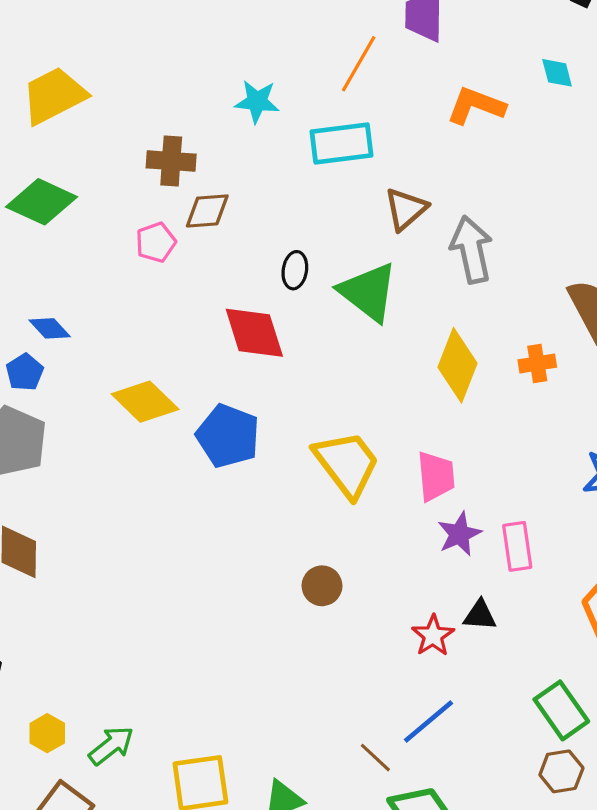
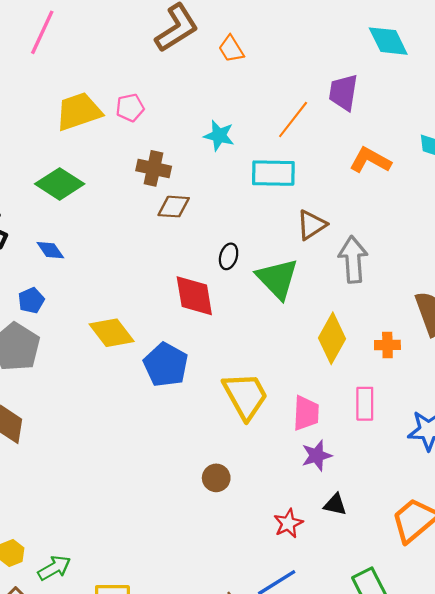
pink pentagon: (156, 242) -> (130, 108), moved
blue diamond: (50, 328) -> (50, 250), moved
pink rectangle: (517, 546) -> (365, 404), moved
black triangle: (480, 615) -> (335, 505), moved

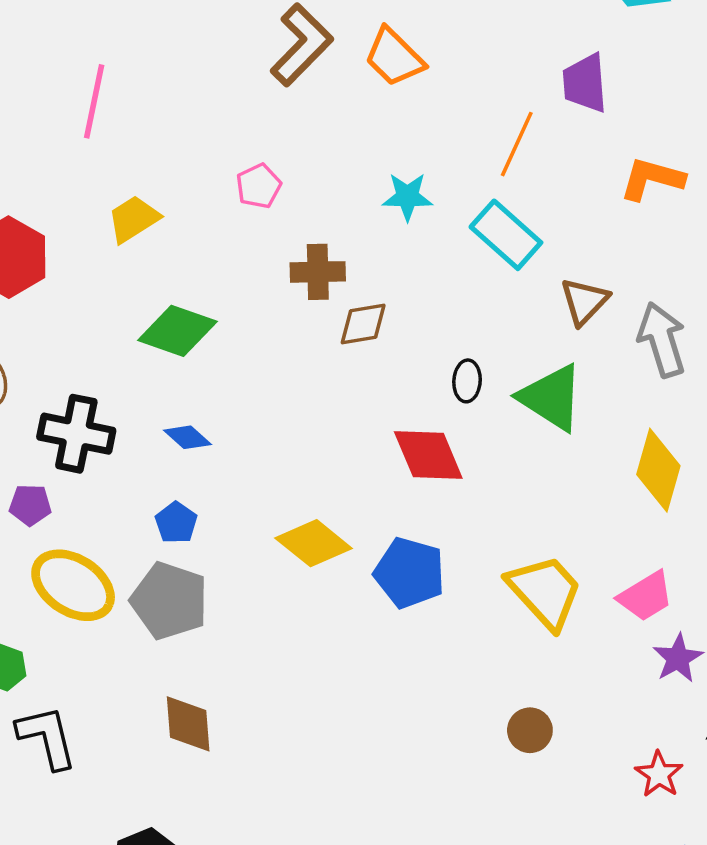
orange trapezoid: (231, 49) -> (394, 57), size x1.4
yellow trapezoid: (79, 111) -> (133, 219), moved, size x0.7
cyan rectangle: (273, 173) -> (506, 235), turned 54
pink trapezoid: (306, 413) -> (646, 596), turned 69

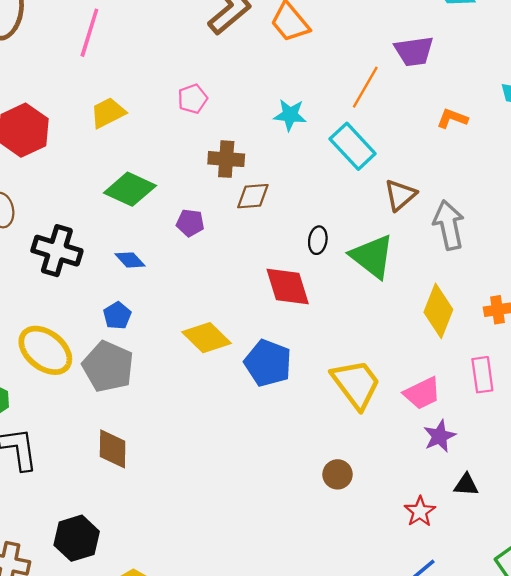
purple trapezoid: (585, 83) -> (414, 51), turned -99
orange L-shape: (652, 179) -> (452, 118), size x0.7
purple pentagon: (30, 505) -> (190, 223), moved

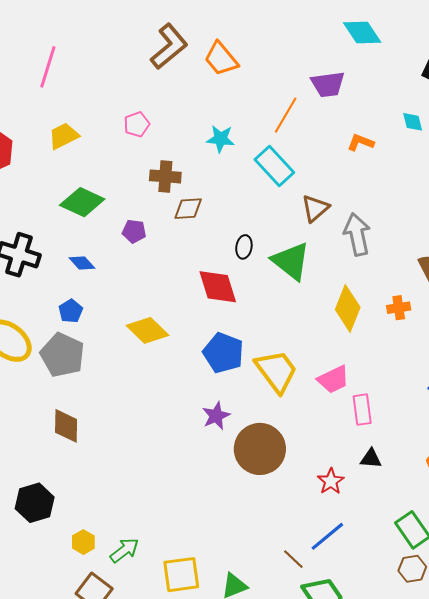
blue pentagon: (268, 363) -> (223, 353), moved
pink rectangle: (482, 375) -> (362, 410), moved
purple star: (440, 436) -> (216, 416), moved
brown circle: (338, 474) -> (260, 449), size x2.0

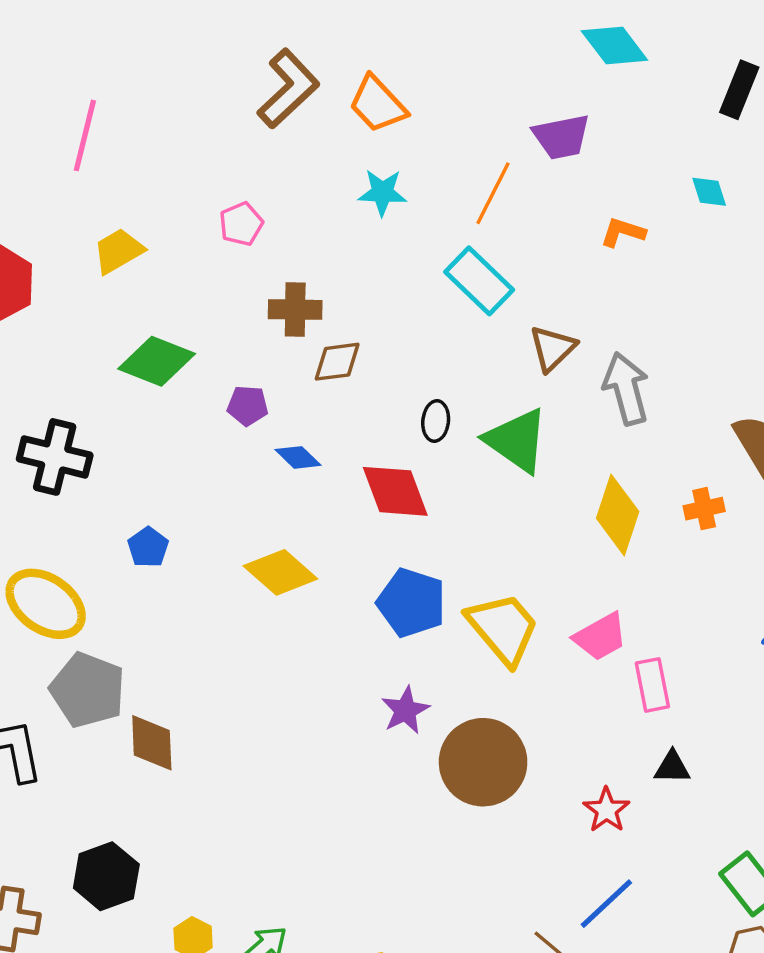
cyan star: (221, 139) -> (382, 192), moved
blue diamond: (82, 263) -> (298, 457), moved
gray pentagon: (62, 355) -> (88, 690), moved

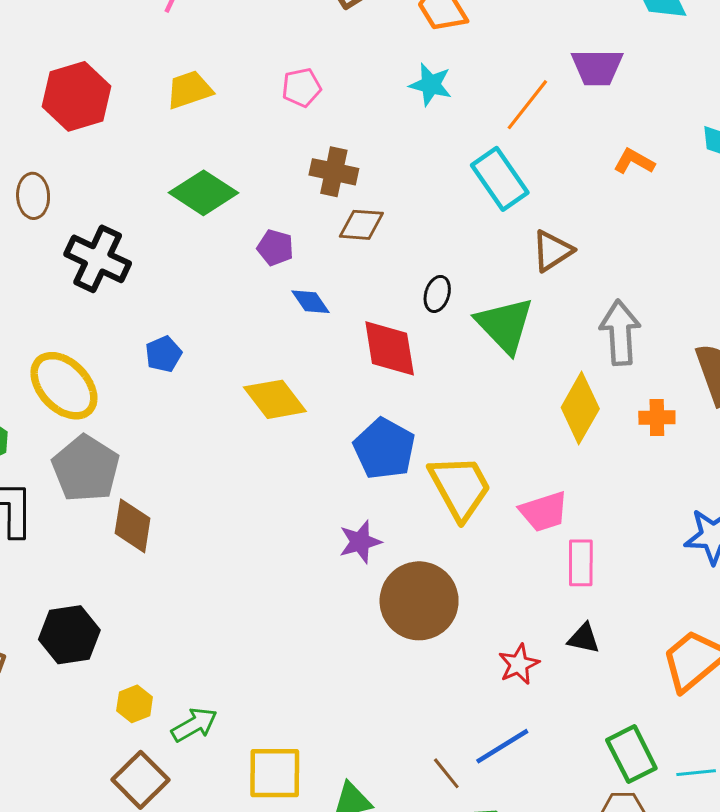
gray arrow: (626, 389) -> (620, 333), moved

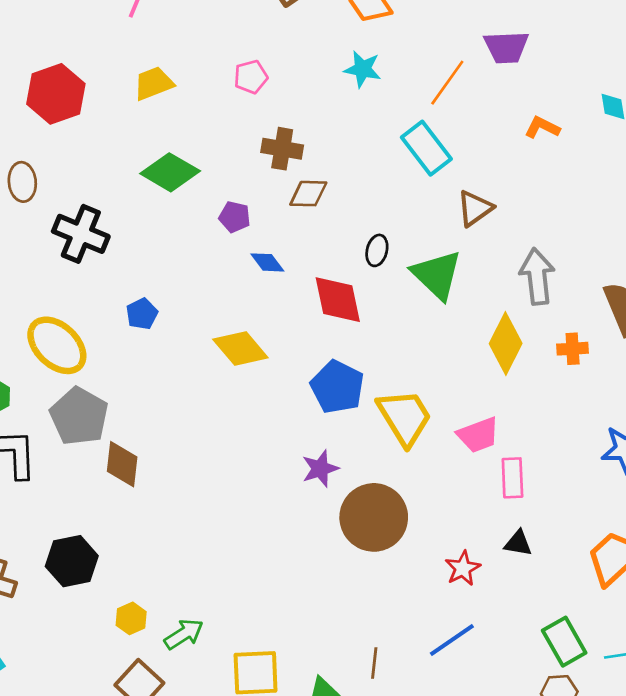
brown line: (446, 773) -> (374, 663), moved, turned 48

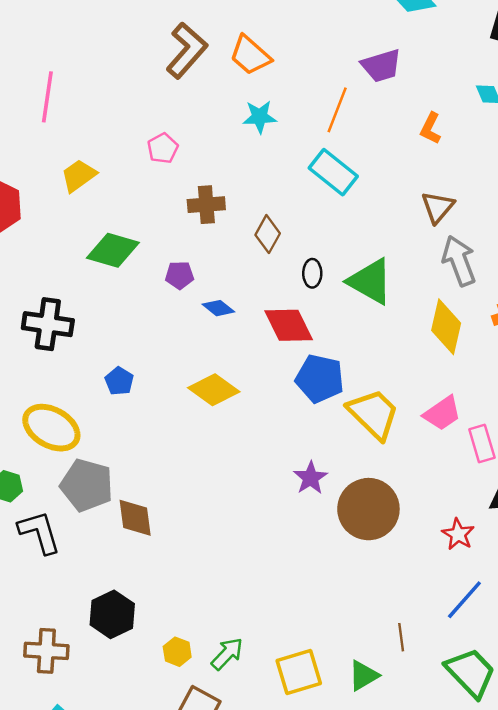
orange L-shape: (542, 127) -> (431, 128), turned -76
brown diamond: (308, 194) -> (268, 234), moved, turned -48
brown triangle: (475, 208) -> (438, 207), moved
blue pentagon: (337, 387) -> (320, 379), moved

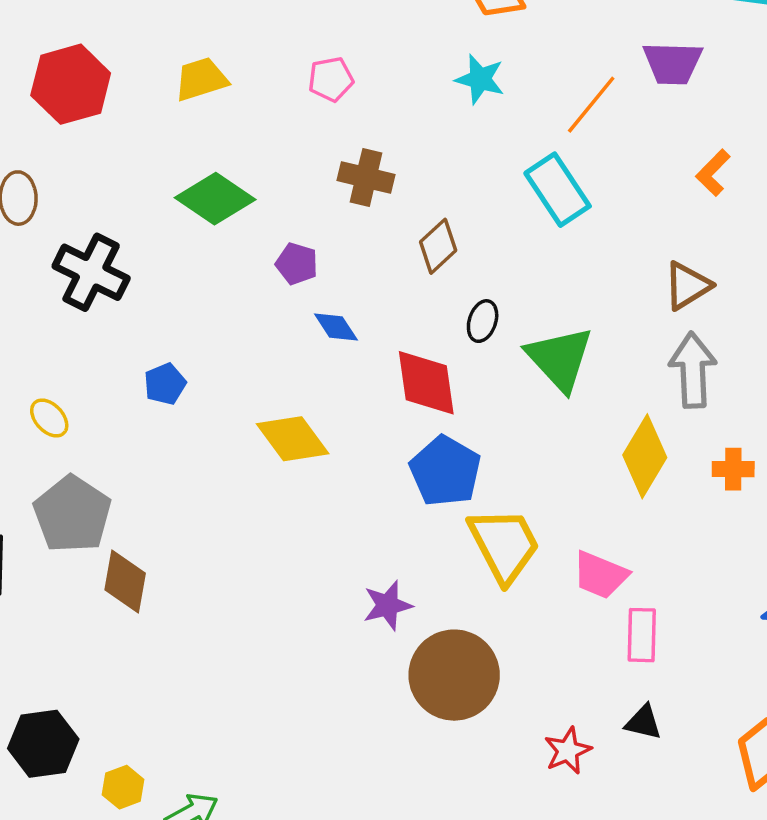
pink trapezoid: (442, 413) -> (600, 575), turned 39
yellow ellipse: (51, 428) -> (49, 418), size x0.5
black hexagon: (112, 614) -> (43, 744), moved

